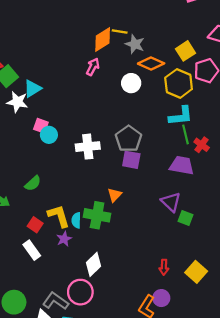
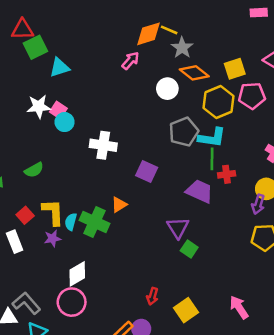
white star: (17, 102) -> (39, 107), moved, turned -30
gray pentagon: (128, 139) -> (184, 132), moved
red cross: (202, 145) -> (227, 174), turned 32
pink circle: (80, 292) -> (72, 302), moved

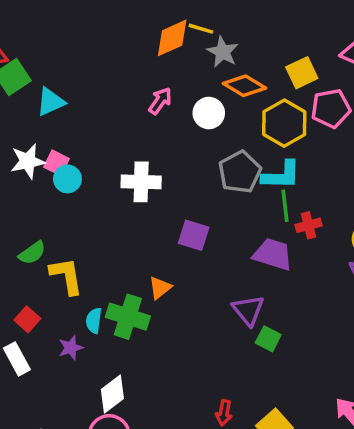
pink arrow: (130, 61) -> (160, 101), moved
white cross: (103, 145) -> (141, 182), moved
yellow L-shape: (53, 212) -> (66, 276), moved

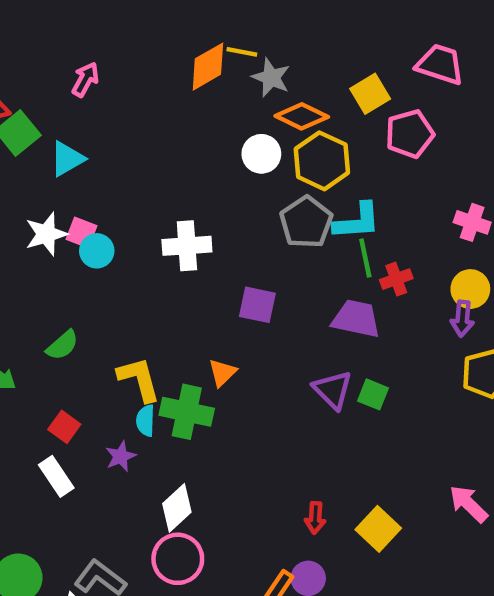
pink arrow: (160, 101) -> (85, 79), moved
yellow hexagon: (284, 123) -> (322, 161), moved
yellow L-shape: (66, 276) -> (139, 379), moved
green square: (268, 339) -> (373, 394), moved

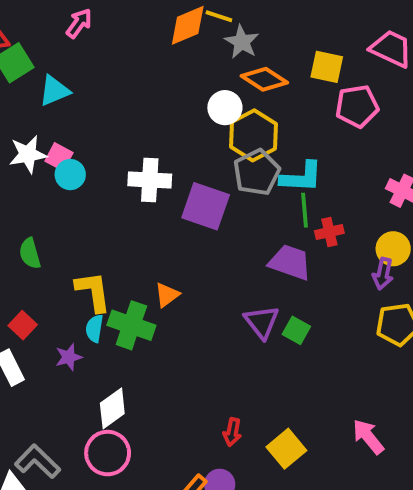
yellow square: (370, 94) -> (327, 67), turned 36
yellow hexagon: (322, 161) -> (254, 135), moved
purple square: (257, 305) -> (206, 206), moved, size x1.4
green semicircle: (62, 345) -> (30, 253), turned 108

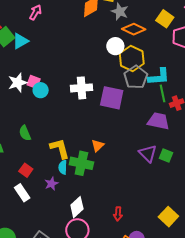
yellow square: (327, 67) -> (165, 19), turned 30
cyan triangle: (54, 91) -> (20, 41), moved
red arrow: (232, 432) -> (118, 214), moved

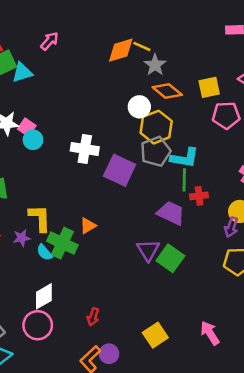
yellow square: (165, 19) -> (209, 87), turned 30
green square: (166, 155) -> (170, 258), size x1.5
cyan semicircle: (63, 167) -> (44, 252), moved, turned -56
purple star: (51, 184) -> (22, 238), moved

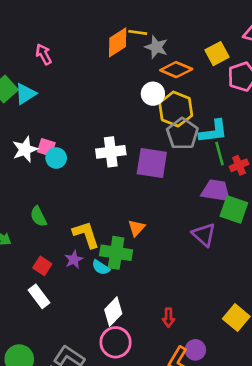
pink arrow: (49, 41) -> (44, 54), turned -54
green square: (170, 258) -> (234, 210), moved

